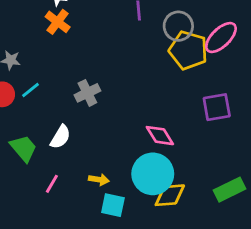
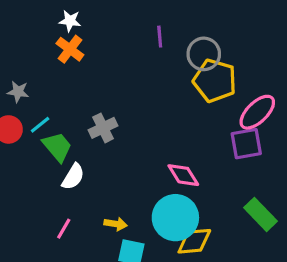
pink ellipse: (221, 37) -> (257, 112), moved
green trapezoid: (23, 148) -> (57, 147), moved
green rectangle: (229, 190) -> (260, 214), moved, turned 72

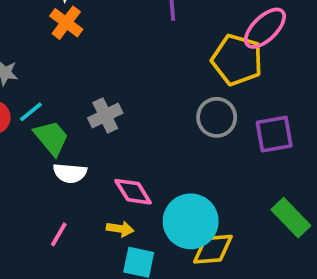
gray circle: (204, 54) -> (217, 117), moved
pink ellipse: (257, 112) -> (265, 28), moved
pink diamond: (183, 175) -> (133, 192), moved
white semicircle: (73, 177) -> (70, 173), turned 64

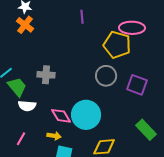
pink ellipse: (265, 28) -> (132, 28), turned 45
gray cross: (105, 115) -> (46, 75), turned 30
purple square: (274, 134) -> (137, 85), turned 30
cyan circle: (191, 221) -> (86, 115), moved

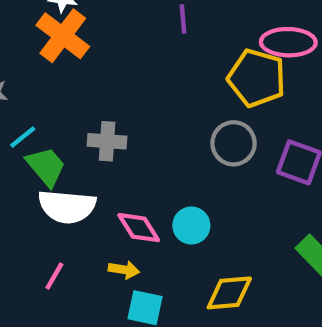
orange cross: (25, 25) -> (63, 36), size x1.4
white semicircle: (27, 106) -> (67, 207), size x1.5
cyan circle: (86, 115) -> (191, 225), size x0.6

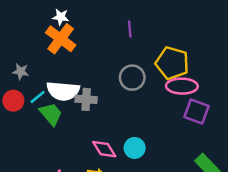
pink ellipse: (288, 42) -> (182, 86), moved
gray circle: (234, 143) -> (132, 78), moved
white semicircle: (67, 207) -> (63, 91), moved

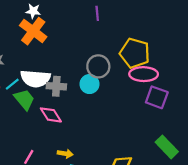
purple line: (130, 29) -> (97, 13), moved
cyan circle: (135, 148) -> (89, 84), moved
pink diamond: (104, 149) -> (51, 115), moved

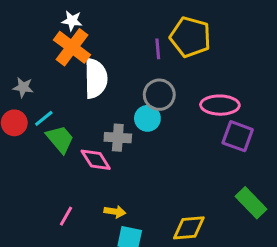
purple line: (97, 13) -> (158, 49), moved
yellow pentagon: (135, 53) -> (190, 37), moved
white semicircle: (35, 79) -> (96, 78), moved, turned -96
gray cross: (56, 86) -> (118, 138), moved

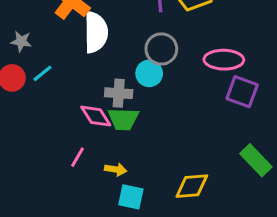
green trapezoid: (60, 139) -> (123, 119), moved, turned 132
pink line: (66, 216) -> (78, 157), moved

